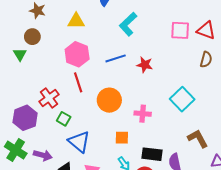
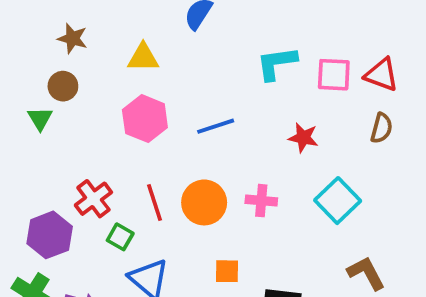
cyan L-shape: (128, 24) -> (277, 63), moved, turned 35
red star: (145, 65) -> (303, 138), moved
red line: (78, 82) -> (155, 202), moved
pink cross: (143, 114) -> (261, 201), moved

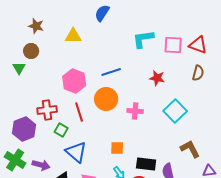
pink hexagon: (145, 119) -> (74, 81), moved
red cross: (93, 199) -> (47, 110), turned 30
orange circle: (204, 202) -> (106, 99), moved

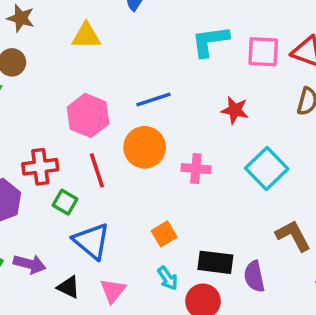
orange square: (117, 148) -> (164, 234), turned -32

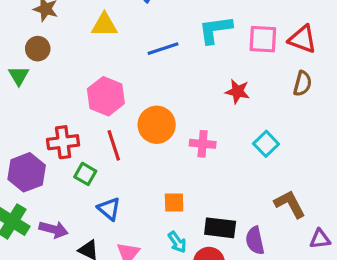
blue line: (153, 100) -> (163, 49), moved
cyan square: (267, 169) -> (266, 144), size x0.7
orange square: (164, 234) -> (174, 202), turned 30
blue triangle: (92, 241) -> (109, 209), size x0.7

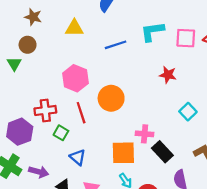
pink cross: (203, 144) -> (145, 134), moved
orange square: (174, 202) -> (123, 153), size x1.6
black rectangle: (220, 228) -> (162, 152), moved, turned 40

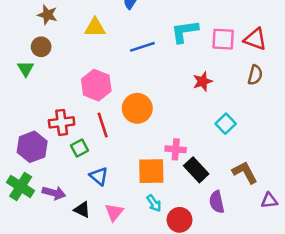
red star: (168, 75) -> (203, 81), turned -30
green square: (61, 133) -> (80, 148), turned 32

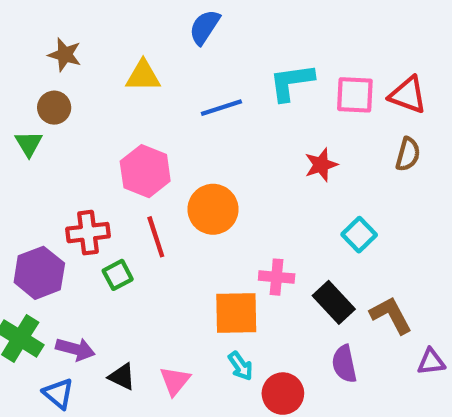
black rectangle: (196, 170) -> (334, 302), moved
blue triangle: (99, 176) -> (58, 394), moved

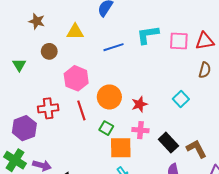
red triangle: (408, 95) -> (205, 41), turned -30
brown circle: (54, 108) -> (49, 51), moved
red star: (321, 165) -> (139, 104), moved
cyan square: (359, 235) -> (181, 99), moved
green square: (118, 275) -> (106, 128), moved, turned -32

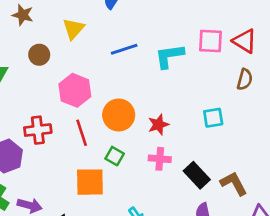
yellow triangle: (75, 32) -> (73, 29), turned -48
cyan L-shape: (148, 35) -> (169, 56), moved
red triangle: (205, 41) -> (245, 41), turned 42
cyan square: (181, 99) -> (213, 118), turned 35
orange square: (121, 148) -> (90, 182), moved

